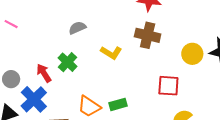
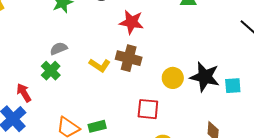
yellow L-shape: (111, 53) -> (100, 65), moved
green cross: (67, 62) -> (51, 71), moved

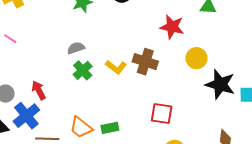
red star: (131, 22) -> (172, 27), moved
green cross: (51, 71) -> (83, 70), moved
yellow circle: (173, 78) -> (197, 58), moved

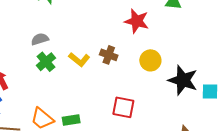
yellow circle: (197, 58) -> (150, 60), moved
brown cross: (145, 62) -> (109, 55), size x0.7

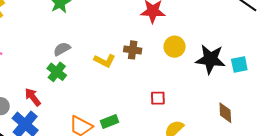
green cross: (46, 62) -> (57, 72), moved
red square: (123, 107) -> (158, 98), size x0.7

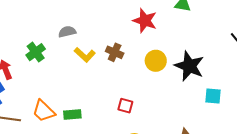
gray semicircle: (62, 49) -> (67, 32), moved
black star: (210, 59) -> (189, 66), moved

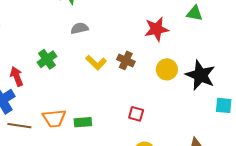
red star: (145, 21) -> (156, 29), turned -30
gray semicircle: (67, 32) -> (80, 28), moved
orange trapezoid: (44, 111) -> (54, 118), turned -50

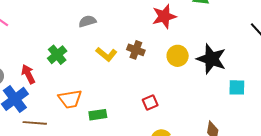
red square: (136, 114) -> (150, 102), turned -35
orange trapezoid: (54, 118) -> (70, 99), moved

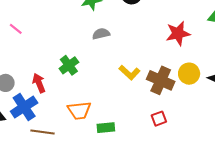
brown cross: (136, 50) -> (161, 80), moved, size x1.5
yellow L-shape: (106, 54) -> (130, 73), moved

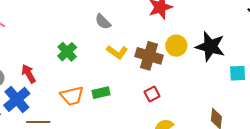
gray semicircle: (101, 34) -> (103, 22), moved, turned -114
green cross: (69, 65) -> (67, 52), moved
green rectangle: (106, 128) -> (101, 93), moved

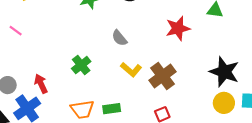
yellow circle: (176, 46) -> (224, 103), moved
brown cross: (149, 56) -> (162, 76), turned 32

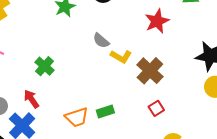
green cross: (81, 65) -> (44, 66), moved
yellow L-shape: (131, 70) -> (121, 56), moved

